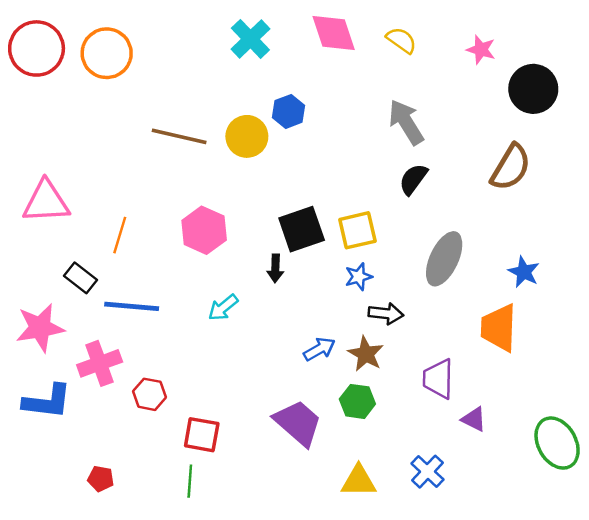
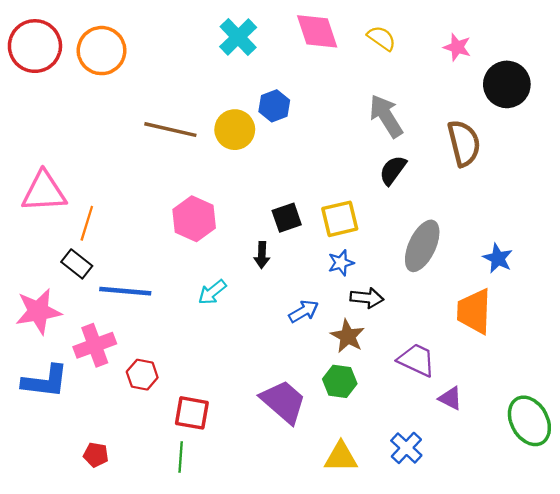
brown semicircle: (511, 167) -> (464, 143), moved, turned -45
black square: (302, 229) -> (287, 218), size x0.7
orange line: (120, 235) -> (87, 223), moved
blue arrow: (319, 349) -> (304, 311), moved
purple trapezoid: (438, 379) -> (417, 360), turned 114

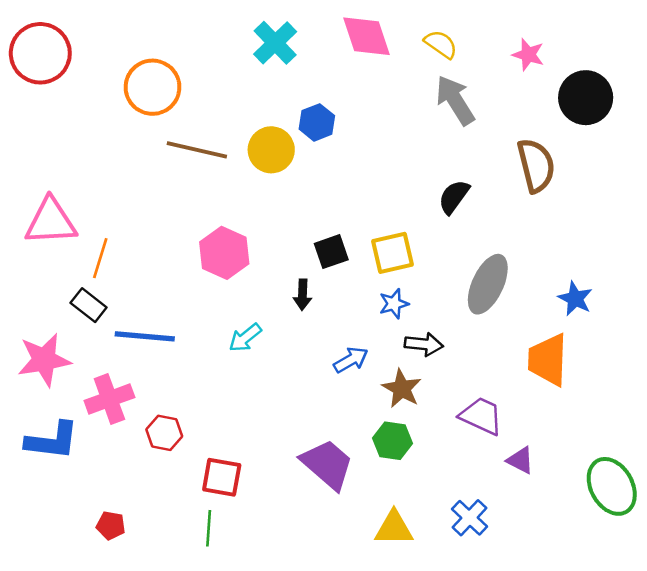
orange circle: (102, 51) -> (152, 87), moved
gray arrow: (386, 116) -> (455, 100), moved

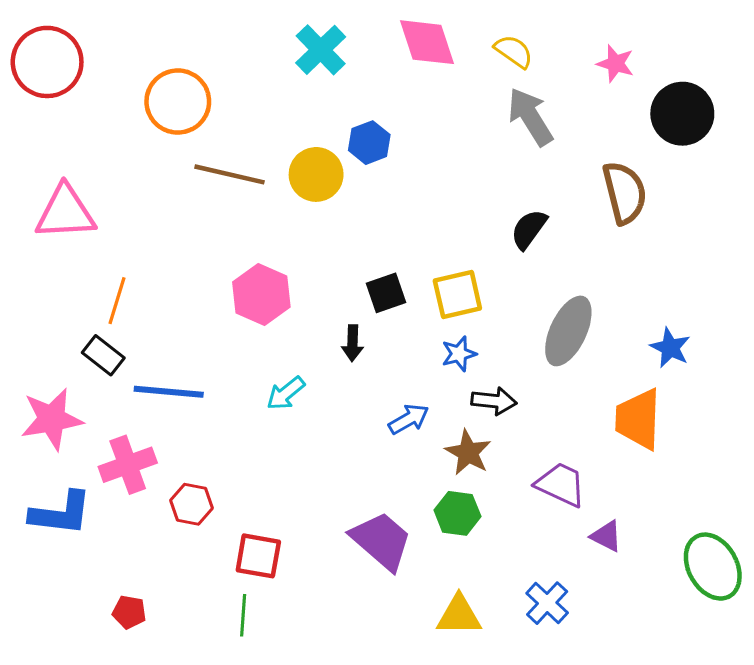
pink triangle: (51, 222) -> (65, 212), moved

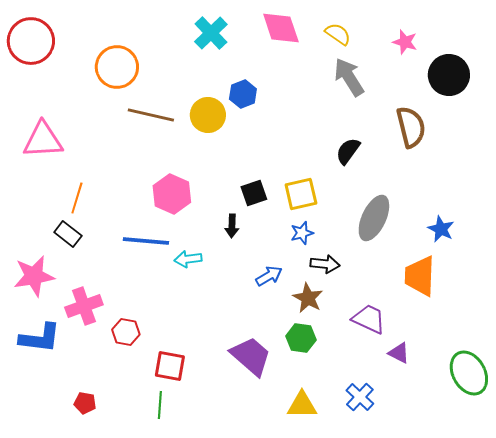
blue line: (169, 392) -> (146, 241), moved
cyan arrow: (286, 393) -> (188, 259), turned 32

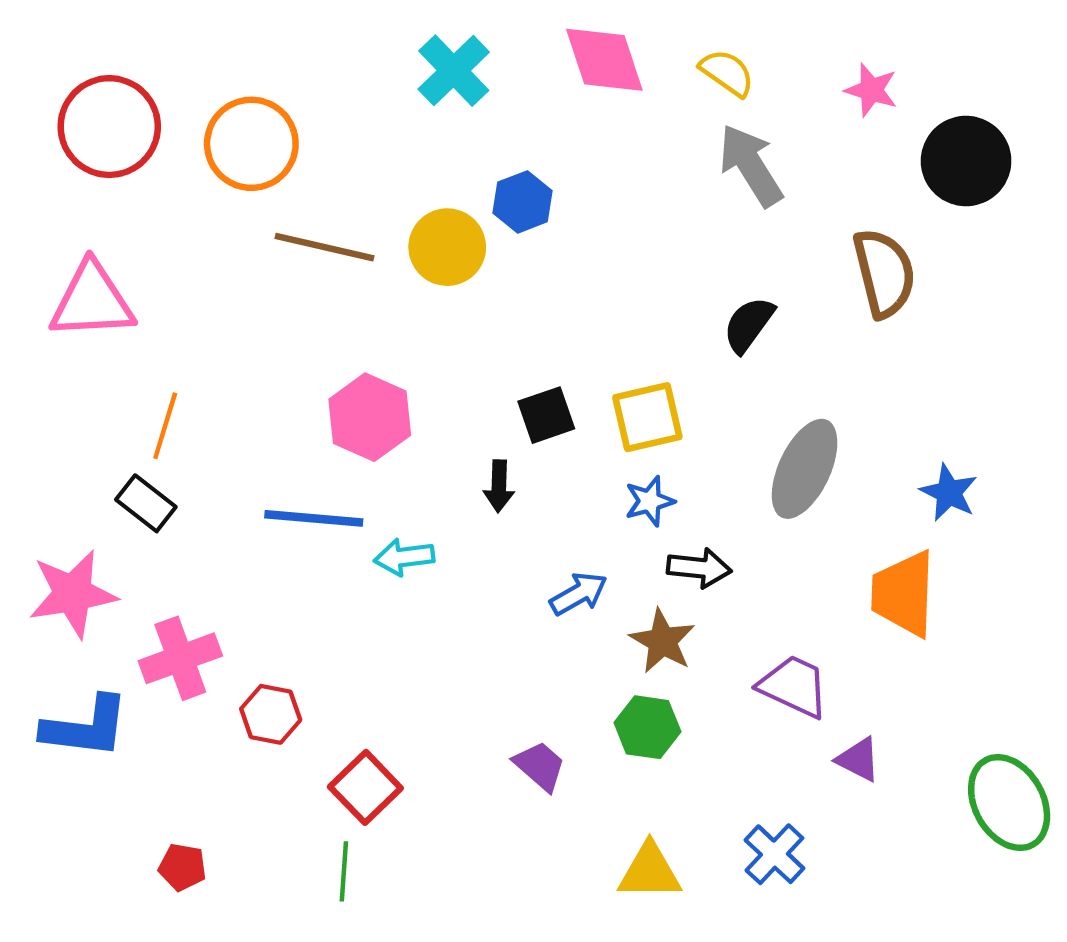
red circle: (31, 41) -> (109, 127), moved
purple trapezoid: (251, 356) -> (540, 766), size x0.6
red square: (170, 366) -> (365, 787), turned 36

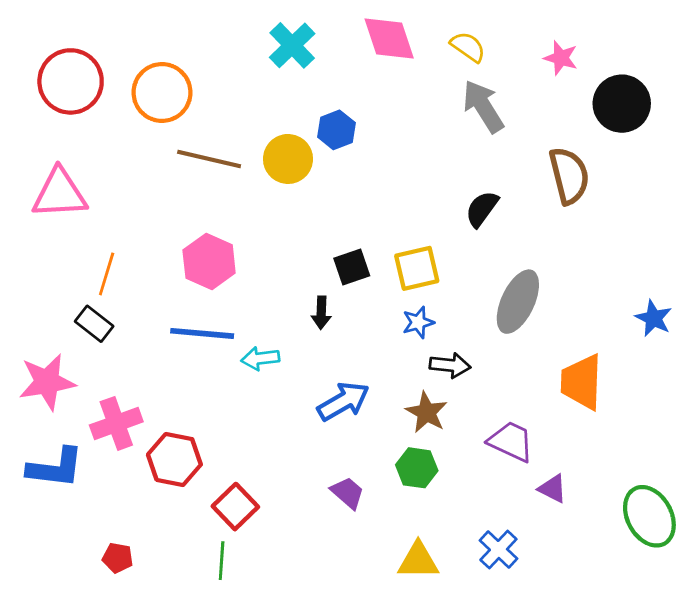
pink hexagon: (370, 417) -> (209, 261), moved
blue star: (949, 493) -> (654, 318), moved
blue arrow: (579, 594) -> (343, 401), moved, size x1.4
red hexagon: (271, 714) -> (174, 459), size x1.4

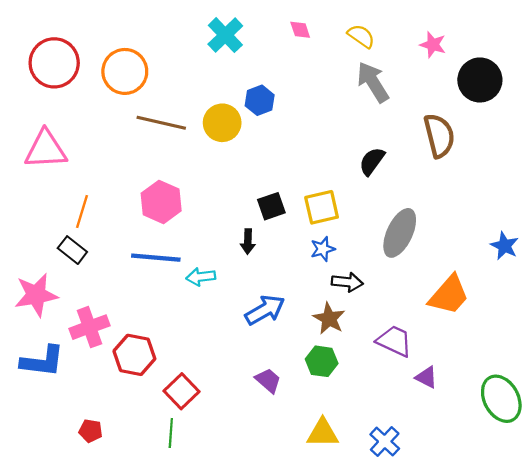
pink diamond: (389, 39) -> (300, 30), size x0.5
orange trapezoid: (582, 382) -> (449, 295), turned -141
blue cross: (498, 549) -> (385, 442), moved

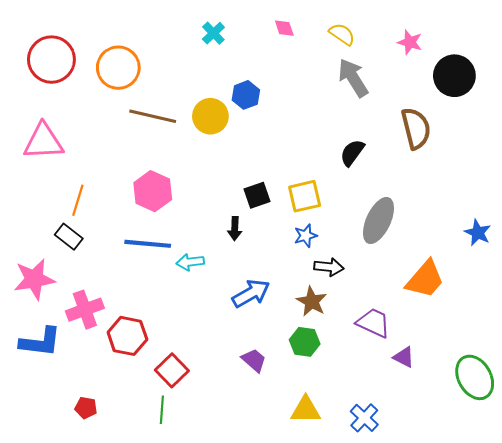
cyan cross: (225, 35) -> (213, 33), size x0.7

